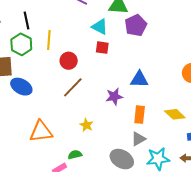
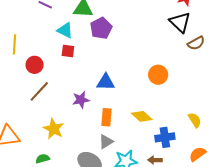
yellow star: (86, 125) -> (54, 129), size x1.5

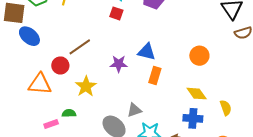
red circle: (35, 65) -> (60, 65), moved
yellow diamond: (142, 116) -> (197, 94), moved
orange rectangle: (107, 117) -> (155, 75), moved

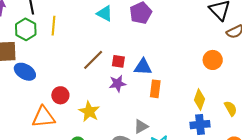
red square: (116, 13) -> (118, 61), moved
brown line: (80, 47) -> (93, 60), moved
orange circle: (199, 56) -> (213, 60), moved
yellow diamond: (197, 94) -> (200, 99), turned 65

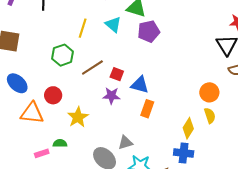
yellow line: (53, 26) -> (83, 28), moved
green hexagon: (26, 29) -> (63, 55), moved
blue ellipse: (25, 72) -> (17, 83), moved
yellow semicircle: (231, 108) -> (210, 116), moved

